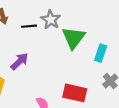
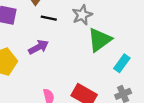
black line: (29, 26) -> (49, 18), moved

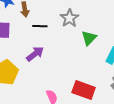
green triangle: (100, 40) -> (89, 38), size x0.7

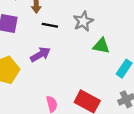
green triangle: (89, 38) -> (101, 46), turned 49

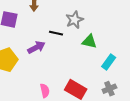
black line: (50, 25) -> (56, 33), moved

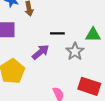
gray star: (75, 20) -> (75, 51), moved

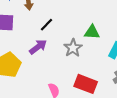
black line: (57, 33) -> (46, 25), moved, turned -48

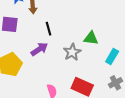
black line: (46, 25) -> (49, 29), turned -64

